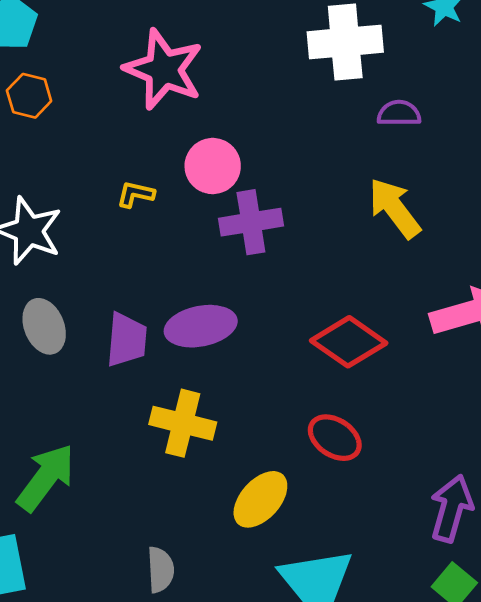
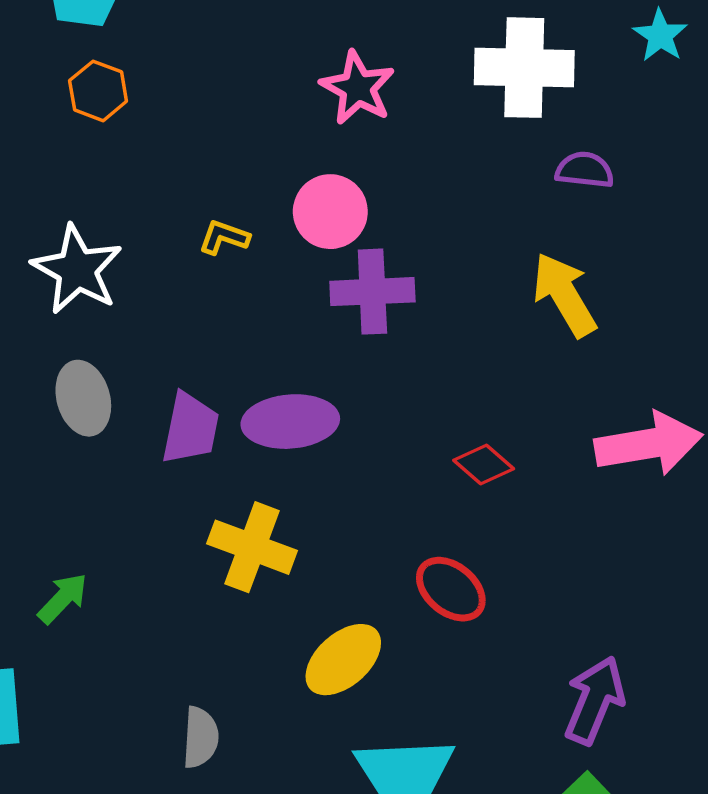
pink star: (164, 69) -> (358, 88), moved, size x0.7
red diamond: (349, 342) -> (484, 464), size x0.6
green arrow: (46, 478) -> (63, 598), size x0.6

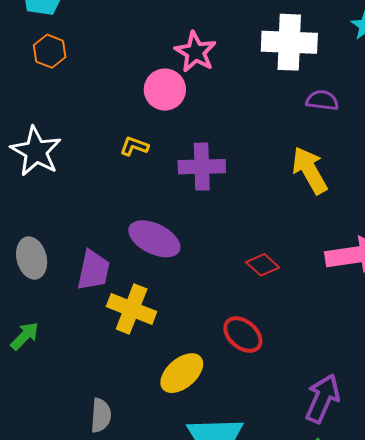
pink circle: (330, 212) -> (165, 90), moved
yellow L-shape: (224, 237) -> (134, 146), moved
gray ellipse: (83, 398) -> (32, 258), moved
purple ellipse: (290, 422) -> (154, 239), turned 30
purple trapezoid: (190, 428) -> (93, 270), moved

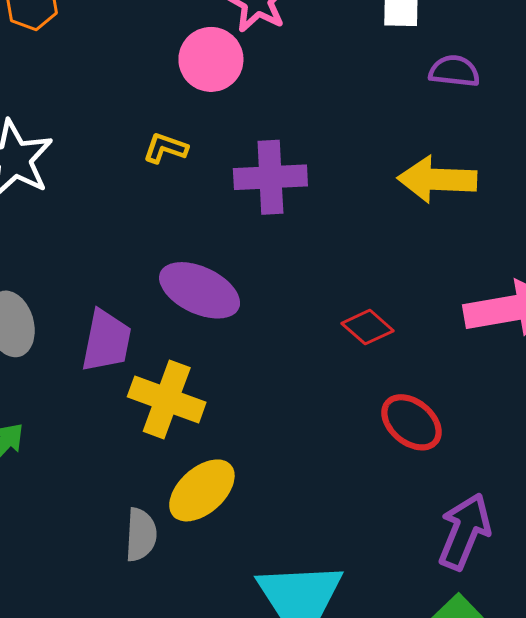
yellow arrow: (310, 170) -> (437, 179), turned -57
red ellipse: (243, 335) -> (412, 422), moved
yellow ellipse: (182, 373) -> (202, 490), moved
gray semicircle: (101, 415) -> (141, 535), moved

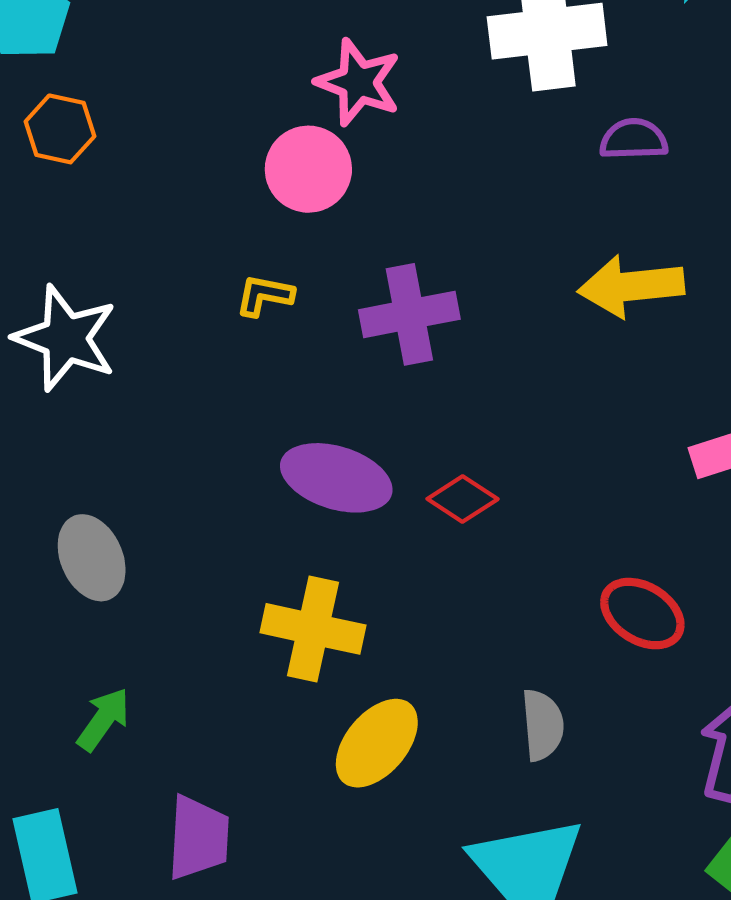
red diamond: (367, 327) -> (463, 499), moved
purple trapezoid: (106, 341) -> (198, 838), moved
gray semicircle: (141, 535) -> (543, 725), moved

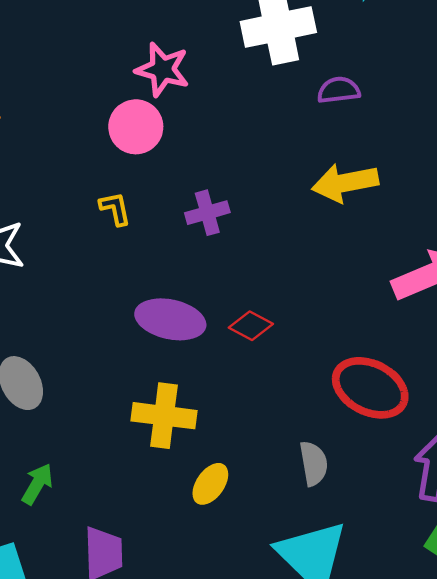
yellow L-shape: (264, 295) -> (115, 209), turned 72
purple cross: (409, 314) -> (207, 213), size x0.7
red ellipse: (642, 614) -> (370, 388), size x1.4
yellow ellipse: (377, 743) -> (210, 484), size x0.7

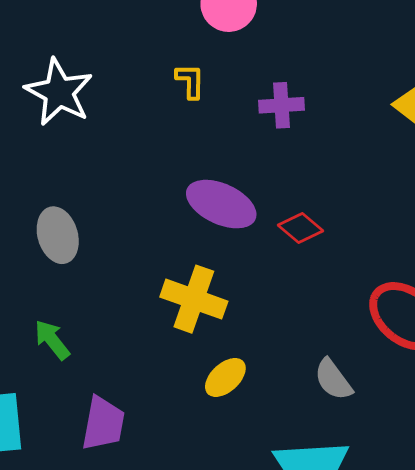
gray semicircle: (314, 463) -> (333, 380), turned 141
green arrow: (37, 484) -> (52, 340), turned -81

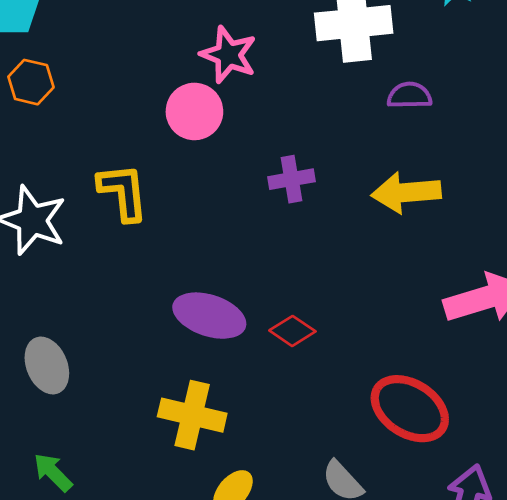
yellow L-shape: (190, 81) -> (123, 192), moved, size x1.6
purple cross: (282, 105) -> (292, 179), moved

